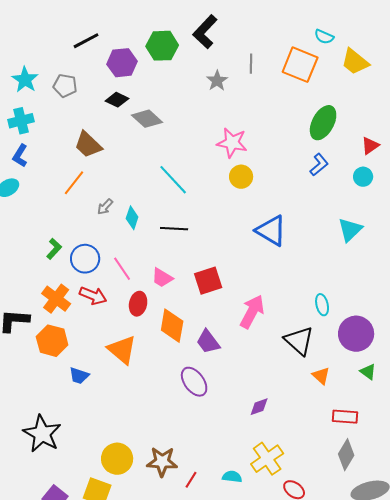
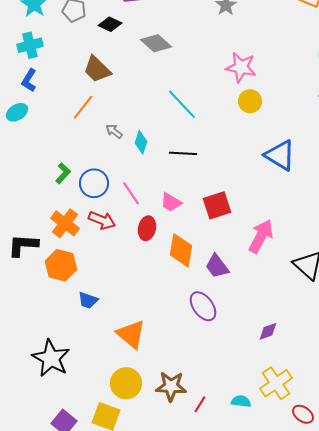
black diamond: (117, 100) -> (110, 24), moved
gray arrow: (105, 207) -> (114, 131), turned 84
orange triangle: (122, 350) -> (131, 334), moved

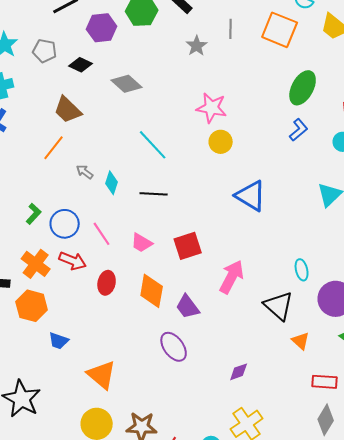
red ellipse: (147, 228) -> (107, 283), moved

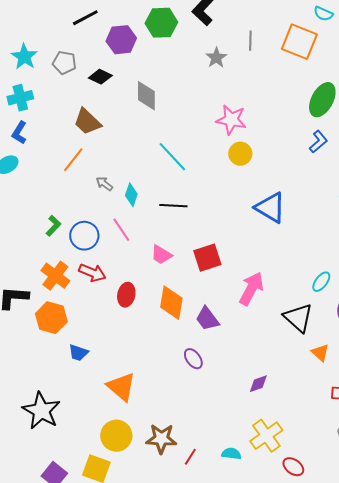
gray diamond: (127, 84) -> (146, 96), turned 48
pink line: (102, 234) -> (121, 230), moved
cyan ellipse: (302, 270) -> (321, 282), turned 50
purple ellipse: (174, 347) -> (193, 359), size x0.7

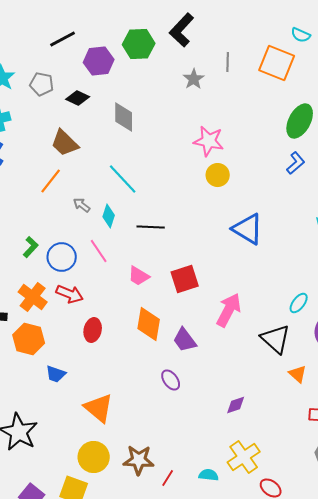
cyan line: (172, 157) -> (123, 179), moved
red ellipse: (126, 295) -> (93, 330), moved

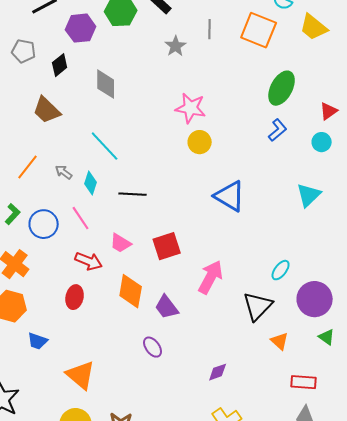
black diamond: (78, 98) -> (60, 65), turned -65
orange line: (51, 181) -> (28, 167), moved
red arrow: (70, 294) -> (89, 261), moved
black triangle: (276, 339) -> (258, 306), turned 32

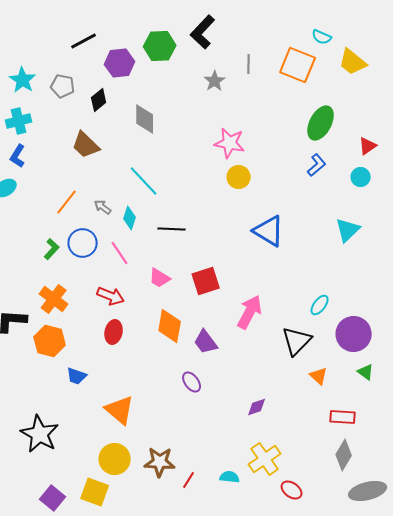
blue circle: (44, 224) -> (83, 243), moved
red arrow: (89, 261) -> (111, 296), moved

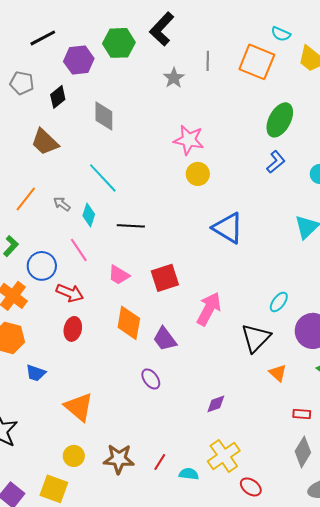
blue circle: (83, 243) -> (42, 266), moved
red rectangle: (343, 417) -> (302, 414), size x0.7
yellow circle: (115, 459) -> (74, 456), size x0.7
red line: (189, 480) -> (160, 462), moved

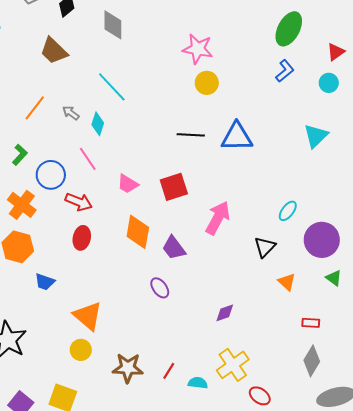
black line: (131, 226) -> (191, 135), moved
blue triangle: (228, 228) -> (237, 137), turned -32
black triangle: (256, 338) -> (265, 247), size x0.7
yellow circle: (74, 456) -> (81, 350), moved

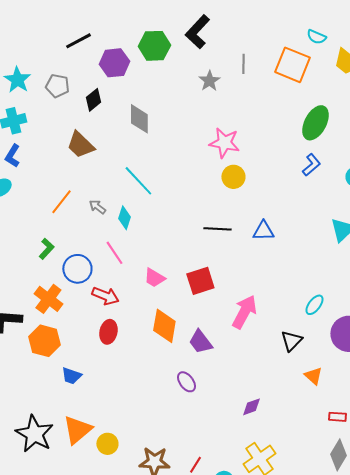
blue triangle: (237, 137) -> (263, 231), size x0.7
orange triangle: (88, 316) -> (77, 430), moved, turned 40

